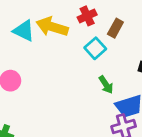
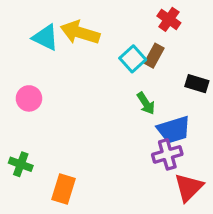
red cross: (87, 16) -> (169, 19), moved, turned -30
brown rectangle: (115, 28) -> (154, 56), moved

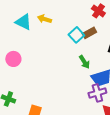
yellow arrow: (80, 33) -> (44, 19), size x0.6
brown rectangle: (154, 56) -> (89, 33), turned 32

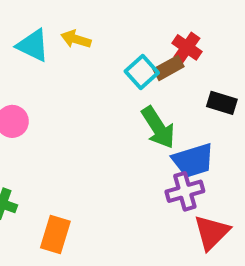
red cross: (98, 11) -> (187, 47), moved
green arrow: (84, 62) -> (158, 128), size x1.5

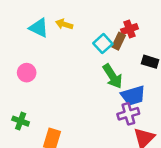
red cross: (187, 47) -> (130, 29), turned 35
brown rectangle: (168, 68) -> (119, 41), turned -35

